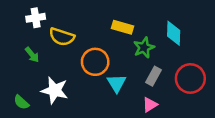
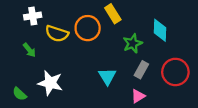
yellow rectangle: (122, 27) -> (113, 14), moved, turned 42
orange circle: (95, 62) -> (88, 28), moved

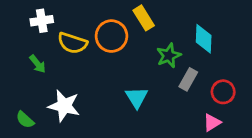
gray rectangle: (141, 70) -> (188, 79), moved
red circle: (175, 72) -> (223, 92), size x0.7
pink triangle: (138, 96) -> (212, 123), moved

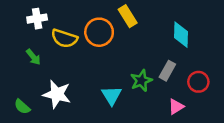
green star: (169, 56) -> (141, 81), moved
cyan triangle: (137, 97) -> (112, 95), moved
pink triangle: (212, 123) -> (176, 107), moved

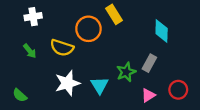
yellow semicircle: (64, 38) -> (62, 48), moved
red circle: (198, 82) -> (178, 90), moved
white star: (57, 94) -> (67, 83), moved, turned -30
pink triangle: (176, 107) -> (148, 95), moved

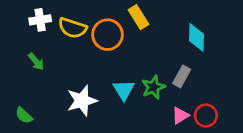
yellow semicircle: (62, 48) -> (72, 28), moved
cyan triangle: (100, 85) -> (124, 90), moved
red circle: (178, 90) -> (206, 116), moved

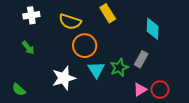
yellow semicircle: (72, 28) -> (70, 22), moved
orange circle: (107, 35) -> (85, 46), moved

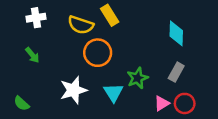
yellow rectangle: (108, 13) -> (110, 15), moved
gray rectangle: (141, 59) -> (176, 72), moved
cyan triangle: (96, 70) -> (113, 93), moved

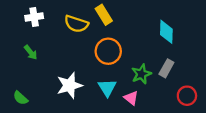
orange circle: (98, 53) -> (108, 51), moved
green star: (138, 78) -> (141, 74), moved
pink triangle: (162, 103) -> (131, 98), moved, turned -49
red circle: (185, 103) -> (187, 96), moved

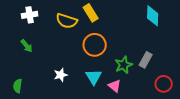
cyan diamond: (166, 32) -> (153, 16), moved
white star: (69, 85) -> (61, 75), size x0.6
green semicircle: (20, 98) -> (18, 86), turned 56

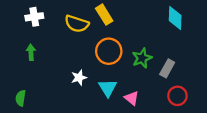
green arrow: (27, 46) -> (31, 52), turned -144
green star: (124, 65) -> (142, 58), moved
white star: (61, 75) -> (79, 78), moved
red circle: (164, 84) -> (177, 96), moved

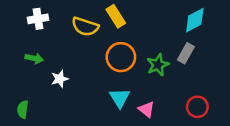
cyan diamond: (175, 18) -> (195, 20), turned 60
green arrow: (31, 52) -> (34, 58), turned 105
gray rectangle: (167, 68) -> (186, 53), moved
white star: (79, 78) -> (60, 79), moved

